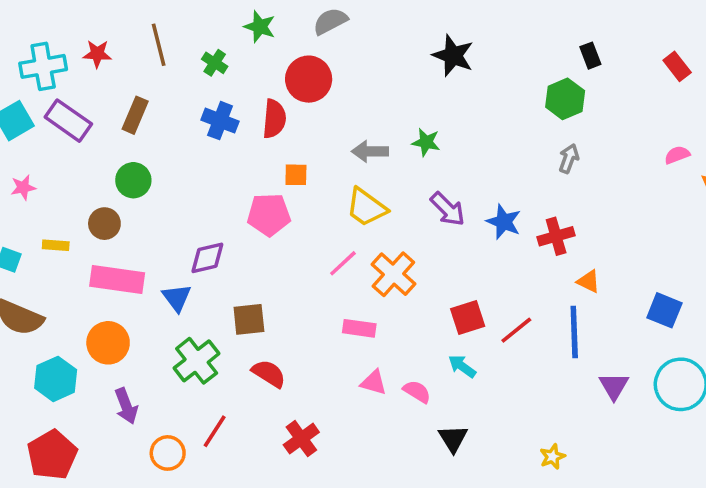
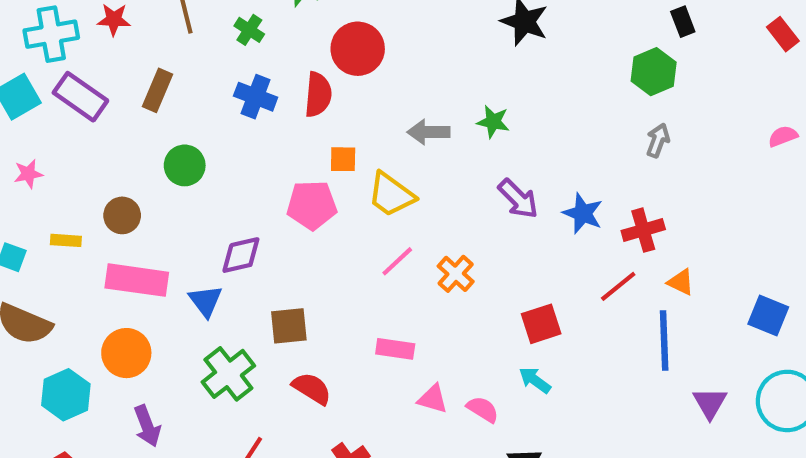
green circle: (133, 180) -> (185, 165), moved
yellow trapezoid: (366, 207) -> (391, 195), moved
orange cross: (393, 274) -> (456, 274), size x0.7
pink rectangle: (359, 328) -> (395, 349), moved
red line: (516, 330) -> (618, 286), moved

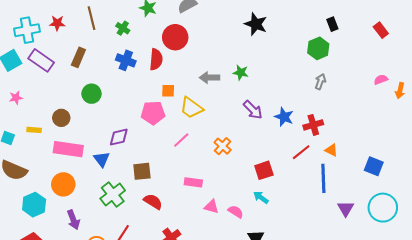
pink line: (397, 261) -> (181, 140), moved

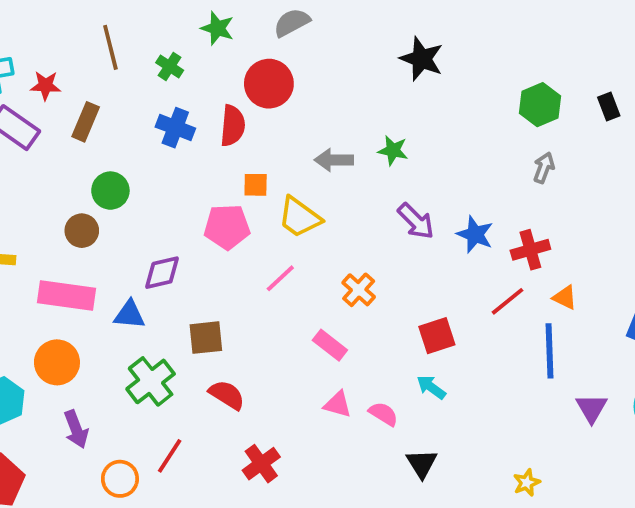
red star: (57, 23) -> (46, 86), moved
black rectangle: (332, 24) -> (609, 107), moved
brown circle: (61, 118) -> (82, 231), moved
blue triangle: (102, 159) -> (130, 315), turned -48
pink rectangle: (193, 182) -> (330, 345), moved, turned 30

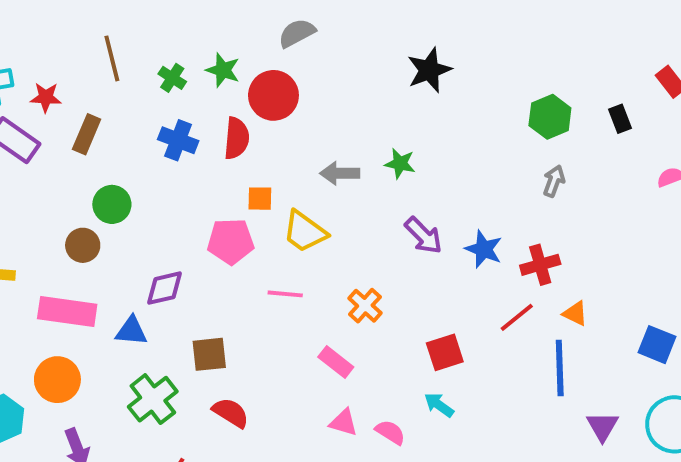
green star: (217, 28) -> (223, 70), moved
black star: (422, 59) -> (429, 70), turned 30
pink line: (280, 278) -> (285, 294), turned 48

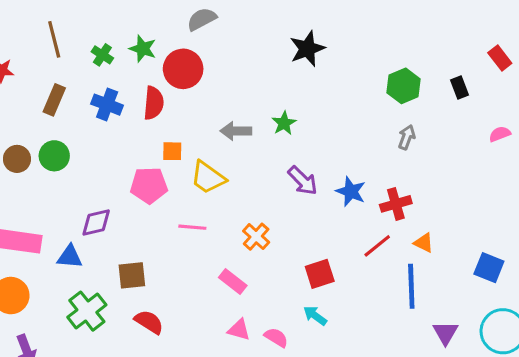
brown rectangle: (87, 134) -> (54, 100), moved
green star: (400, 164) -> (284, 123), turned 30
brown circle: (83, 245) -> (17, 159), moved

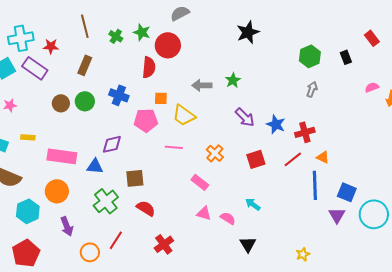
blue cross: (107, 105) -> (119, 95), moved
blue square: (489, 268) -> (347, 192), moved
red square: (320, 274) -> (256, 159), moved

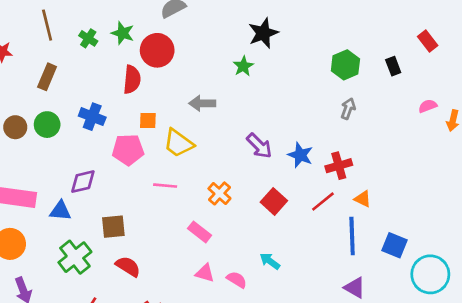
green star: (233, 80) -> (243, 66), moved
red square: (256, 159) -> (274, 201), turned -30
purple triangle: (337, 215) -> (355, 288), moved, turned -30

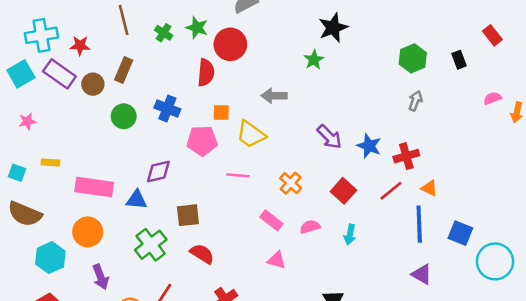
brown circle: (15, 127) -> (93, 84), moved
cyan arrow: (270, 261) -> (350, 234), moved, turned -114
pink semicircle: (237, 280) -> (310, 227), moved, turned -48

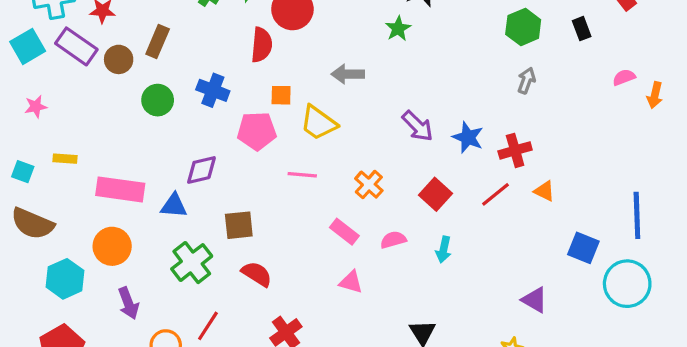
blue line: (419, 224) -> (637, 215), moved

